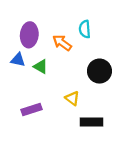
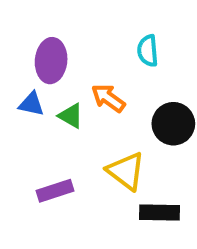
orange arrow: (62, 43) -> (108, 98), moved
yellow triangle: (72, 98) -> (126, 171), size x1.5

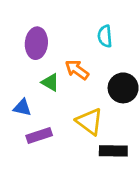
blue triangle: (31, 104) -> (22, 108), moved

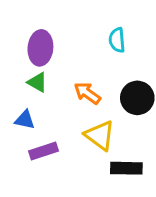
orange arrow: (77, 70) -> (87, 93), moved
green triangle: (50, 82) -> (37, 82), moved

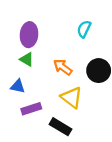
cyan semicircle: (117, 40) -> (84, 29), turned 30
black rectangle: (126, 168) -> (60, 127), moved, turned 30

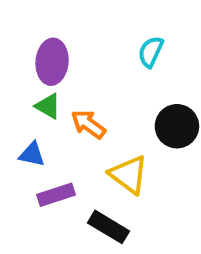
orange arrow: (63, 67) -> (88, 124), moved

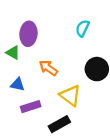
green triangle: (48, 106) -> (13, 53), moved
black rectangle: (108, 227) -> (59, 124), turned -60

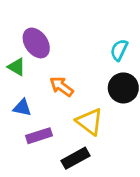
cyan semicircle: (83, 28) -> (119, 50), moved
purple ellipse: (28, 34) -> (36, 43), turned -40

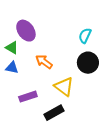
blue triangle: (22, 108) -> (12, 68), moved

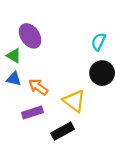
orange arrow: (44, 62) -> (38, 87), moved

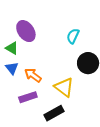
cyan semicircle: (99, 42) -> (73, 36), moved
blue triangle: (14, 79) -> (12, 68), turned 40

